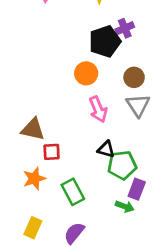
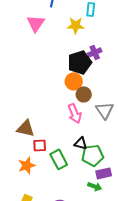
orange circle: (86, 73) -> (74, 81), moved
brown circle: (134, 77) -> (84, 94), moved
purple rectangle: (137, 189) -> (104, 173), turned 56
green rectangle: (73, 192) -> (59, 159), moved

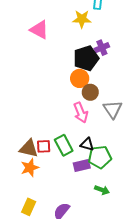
pink triangle: (36, 23) -> (39, 30), moved, turned -36
brown triangle: (26, 128) -> (29, 149), moved
green rectangle: (59, 159) -> (64, 145), moved
purple rectangle: (104, 173) -> (82, 166), moved

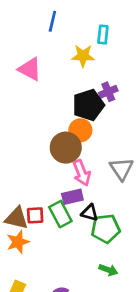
brown circle: (90, 92) -> (66, 148), moved, size x1.5
purple rectangle: (82, 166) -> (72, 197), moved

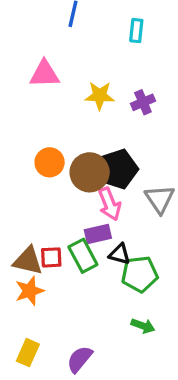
yellow star: (83, 56) -> (100, 96), moved
pink triangle: (30, 69) -> (45, 74), turned -30
black pentagon: (88, 105) -> (118, 169), moved
orange circle: (80, 130) -> (50, 162), moved

